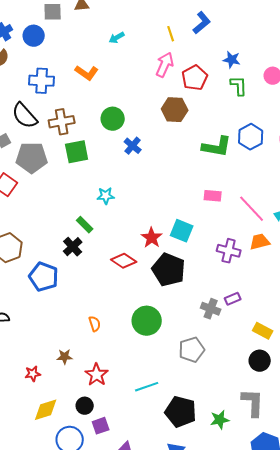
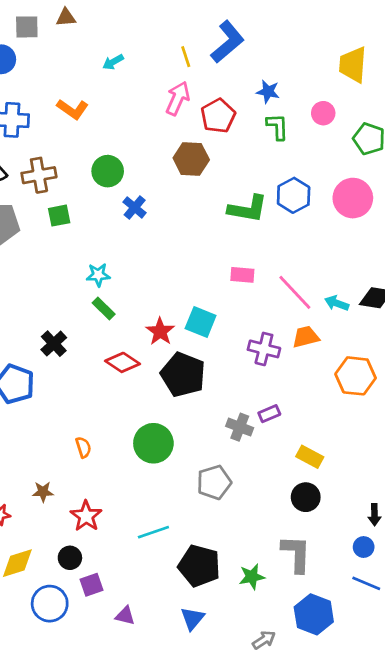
blue L-shape: (202, 23) -> (228, 42), size x1.4
green square: (77, 152) -> (59, 216), size x0.7
green rectangle: (85, 225) -> (104, 309), moved

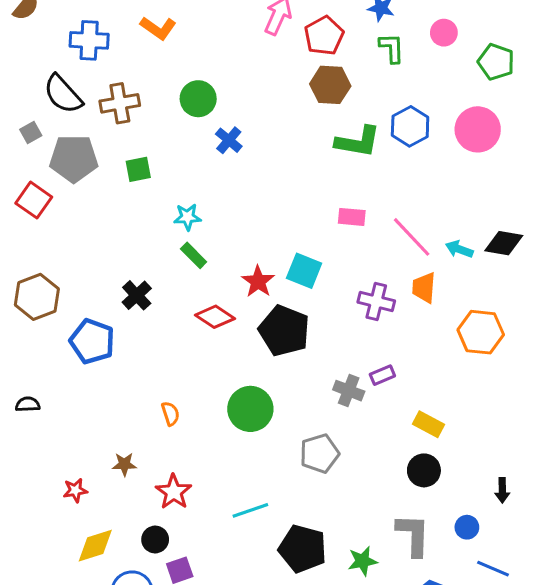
brown hexagon: (191, 159) -> (330, 85), moved
green square: (59, 216) -> (138, 169), moved
orange trapezoid: (306, 337) -> (424, 288), turned -72
blue circle: (364, 547) -> (467, 527), moved

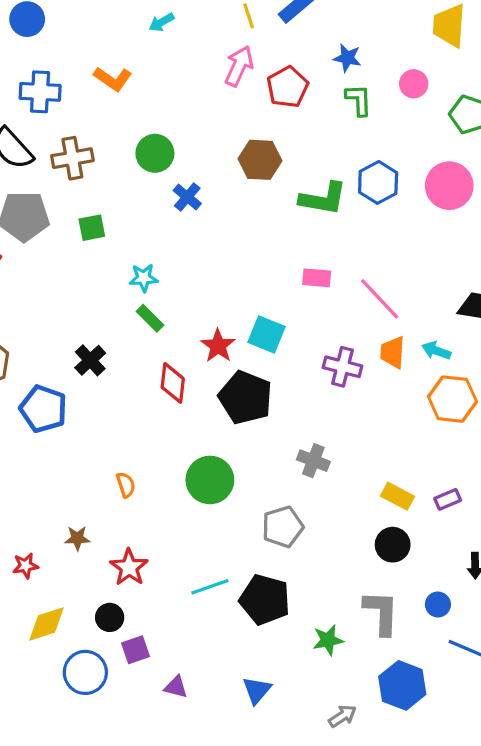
brown hexagon: (330, 85) -> (260, 160), moved
cyan arrow: (459, 249) -> (436, 351), moved
red diamond: (215, 317) -> (173, 383), turned 63
purple rectangle: (382, 375) -> (448, 499), moved
black pentagon: (303, 549) -> (265, 600), moved

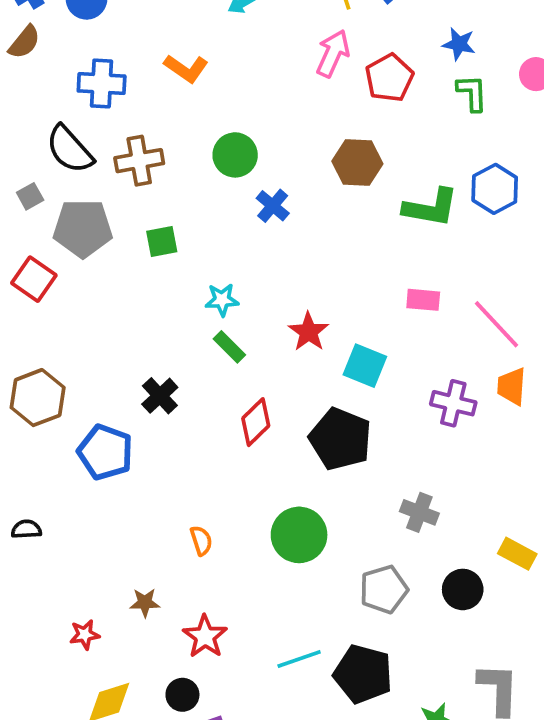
red star: (218, 346) -> (308, 332), moved
red diamond: (173, 383) -> (256, 422), turned 39
black circle: (393, 545) -> (463, 589), moved

